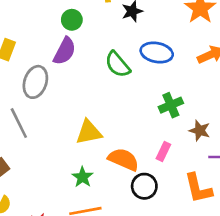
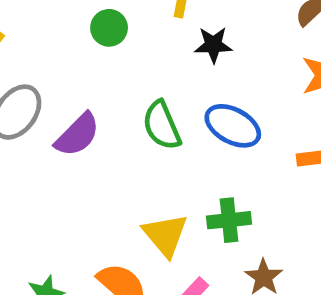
purple semicircle: (65, 51) -> (77, 135), moved
yellow triangle: (89, 132) -> (165, 235), moved, turned 44

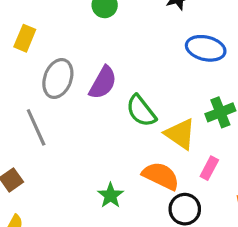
green semicircle: (162, 125) -> (141, 111), moved

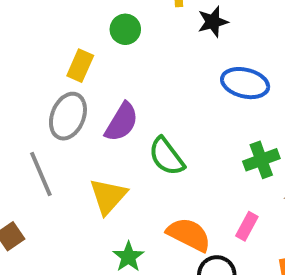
yellow rectangle: (25, 38) -> (80, 66), moved
yellow triangle: (180, 134) -> (108, 196), moved, turned 36

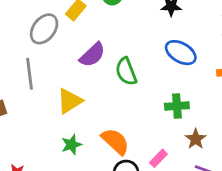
gray ellipse: (68, 116) -> (44, 29), moved
green semicircle: (167, 156) -> (126, 71), moved
pink rectangle: (247, 226) -> (158, 158), moved

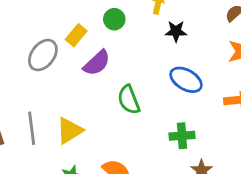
purple semicircle: (92, 55) -> (97, 63), moved
gray line: (30, 74) -> (32, 128), moved

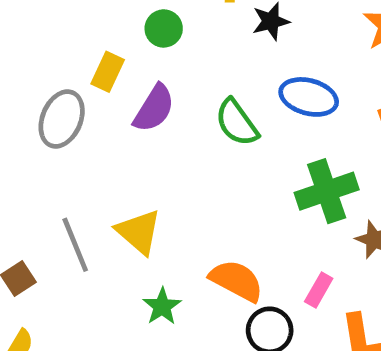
green semicircle: (129, 100) -> (237, 123), moved
yellow triangle: (70, 130) -> (139, 232), turned -32
green cross: (182, 136) -> (327, 191), size x1.4

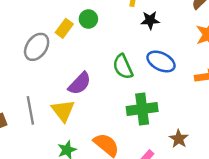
green circle: (164, 28) -> (88, 19), moved
purple semicircle: (154, 108) -> (80, 83), moved
green cross: (327, 191) -> (142, 109), moved

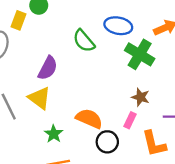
green cross: (142, 109) -> (140, 54), moved, turned -36
brown star: (179, 139) -> (141, 97), moved

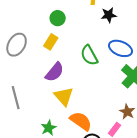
yellow rectangle: (19, 20) -> (51, 42), moved
yellow triangle: (39, 98) -> (64, 96), moved

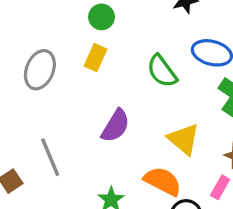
purple semicircle: (55, 72) -> (116, 126), moved
yellow triangle: (64, 96) -> (184, 139), moved

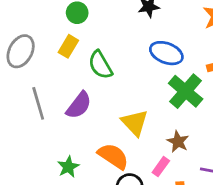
green semicircle: (162, 71) -> (100, 65), moved
gray line: (50, 157) -> (38, 103), moved

